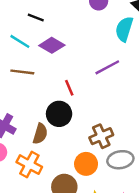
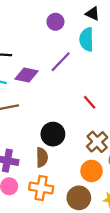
purple line: (107, 67) -> (61, 62), moved
red line: (69, 88) -> (90, 102), moved

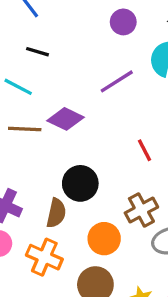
purple diamond: (27, 75) -> (65, 119), moved
orange circle: (92, 171) -> (104, 239), moved

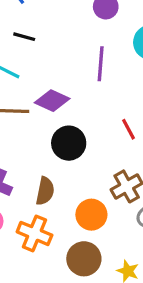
purple line: (117, 81) -> (101, 64), turned -52
black circle: (80, 183) -> (69, 143), moved

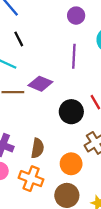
black line: (24, 37) -> (19, 39), turned 49
black circle: (69, 143) -> (71, 112), moved

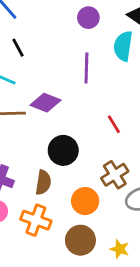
black circle: (71, 112) -> (63, 150), moved

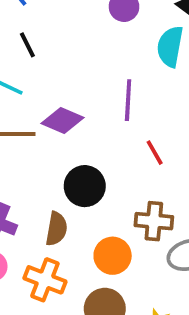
purple line: (86, 68) -> (128, 100), moved
brown cross: (115, 175) -> (154, 221), turned 36

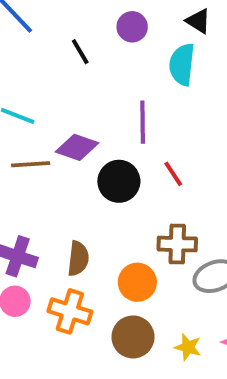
black line: (27, 45) -> (80, 52), moved
black circle: (85, 186) -> (119, 181), moved

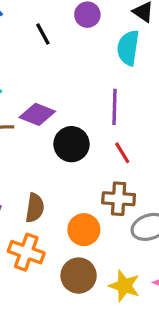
purple line: (143, 122) -> (114, 107), moved
red line: (173, 174) -> (122, 153), moved
yellow star: (188, 347) -> (124, 286), size x1.4

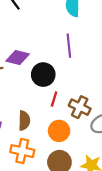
red line: (122, 153) -> (54, 99), moved, turned 56
brown cross: (119, 199) -> (80, 107), turned 30

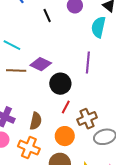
brown cross: (80, 107) -> (87, 119), turned 30

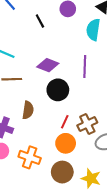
purple diamond: (41, 64) -> (48, 65), moved
red line: (66, 107) -> (65, 122), moved
brown semicircle: (36, 121) -> (28, 110), moved

